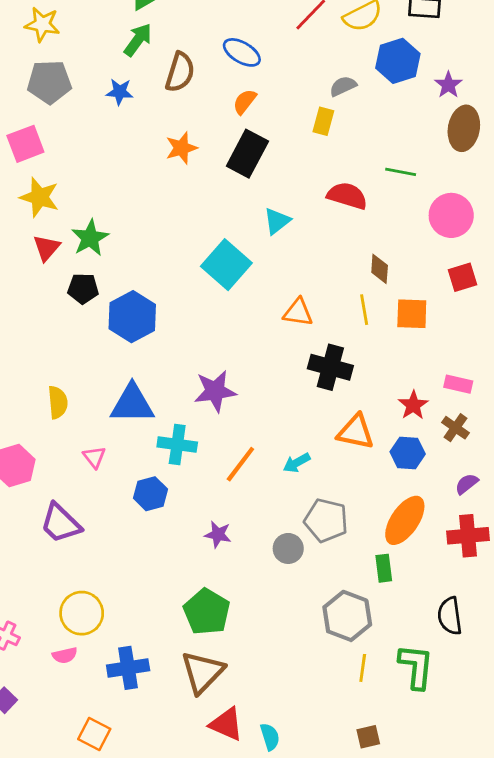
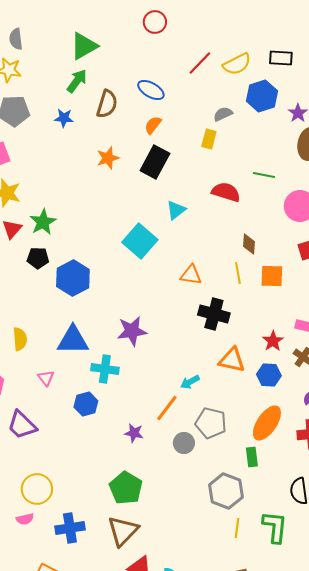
orange line: (240, 464) -> (167, 408), moved

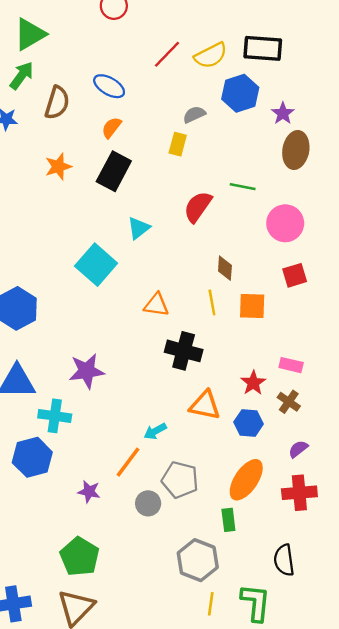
black rectangle: (281, 58) -> (263, 48), size x1.4
red semicircle: (226, 192) -> (198, 207), turned -72
blue hexagon: (86, 404) -> (32, 457), size x1.4

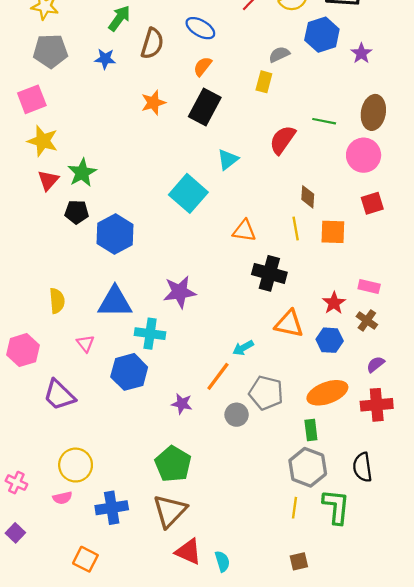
brown ellipse: (296, 150) -> (373, 112), moved
orange ellipse: (246, 480) -> (327, 393), turned 36
gray hexagon: (198, 560) -> (308, 467), moved

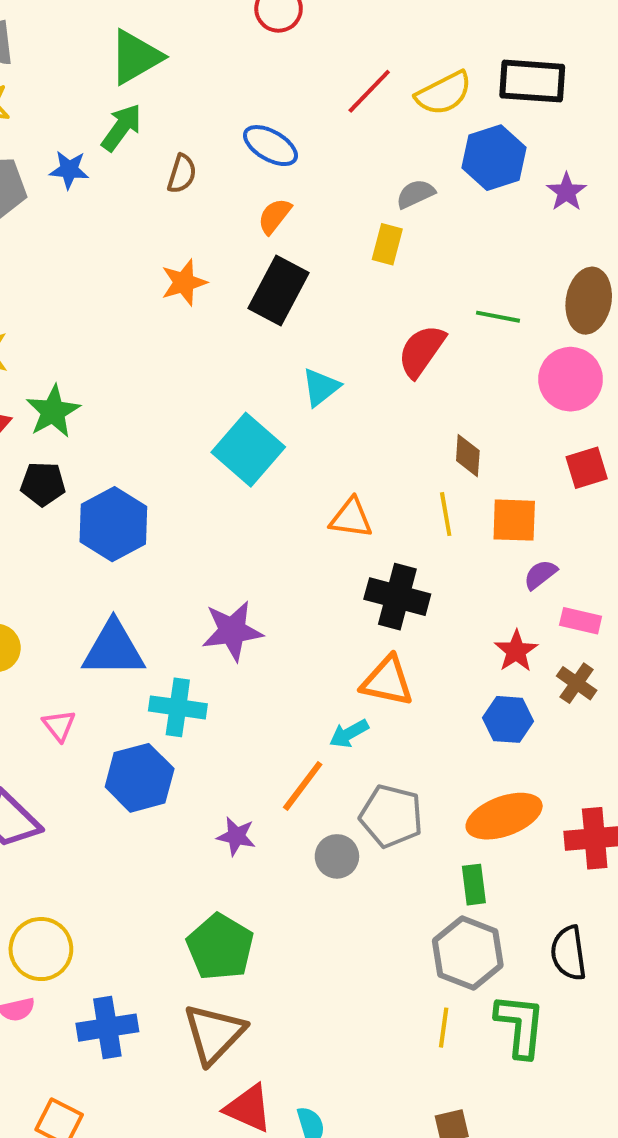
brown semicircle: (152, 43) -> (182, 174), size x0.7
blue star: (105, 59) -> (69, 170), moved
orange triangle: (289, 324) -> (387, 681), moved
purple semicircle: (376, 364) -> (540, 574), moved

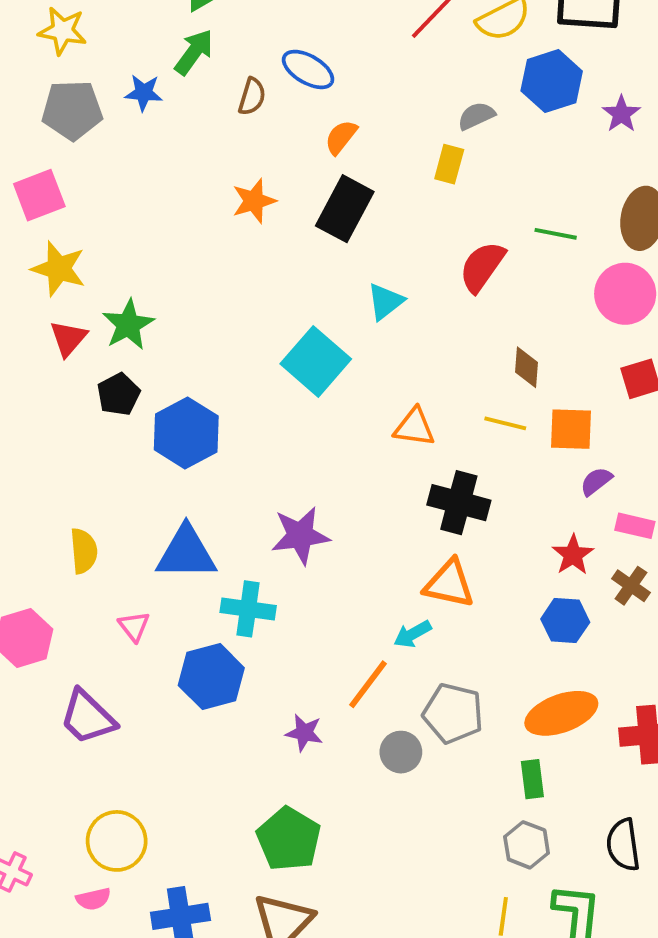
blue ellipse: (270, 146) -> (308, 69), moved
black pentagon: (43, 484) -> (119, 394), turned -30
yellow line: (446, 514) -> (505, 423), turned -66
gray hexagon: (468, 953) -> (527, 845), size x0.7

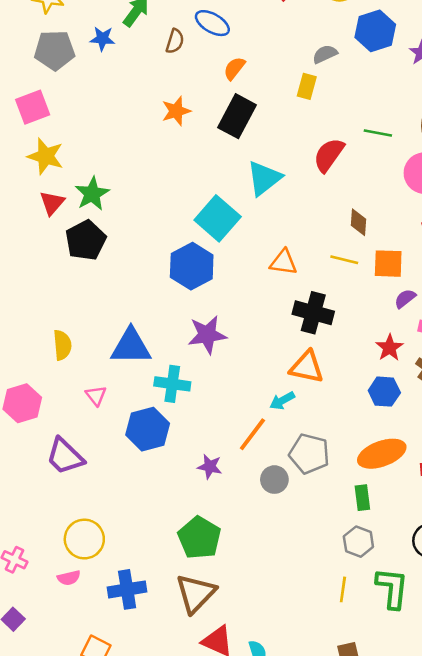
cyan triangle: (385, 301) -> (264, 178), size x1.4
black pentagon: (119, 394) -> (86, 240), size x1.4
blue hexagon: (186, 433) -> (192, 266), moved

